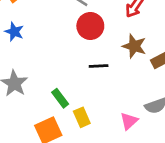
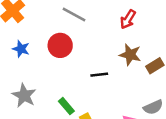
red circle: (90, 26) -> (60, 45), moved

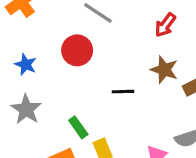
blue star: (21, 49) -> (26, 64), moved

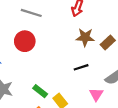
black line: (123, 92) -> (81, 67), moved

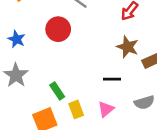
pink triangle: (96, 94) -> (106, 109), moved

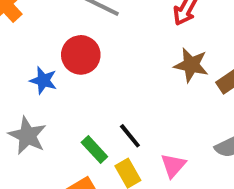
blue star: (17, 39) -> (43, 80), moved
black line: (112, 79) -> (130, 136), moved, turned 60

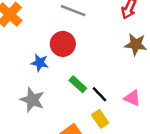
green rectangle: (94, 149) -> (78, 84), moved
pink triangle: (173, 165) -> (132, 98), moved, turned -42

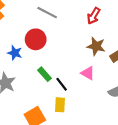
pink triangle: (132, 98) -> (88, 73), moved
yellow rectangle: (100, 119) -> (60, 105), turned 32

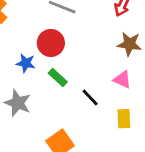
green rectangle: (45, 74) -> (58, 78), moved
yellow rectangle: (60, 105) -> (124, 119), moved

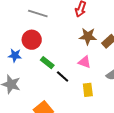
green rectangle: (58, 78) -> (47, 63), moved

